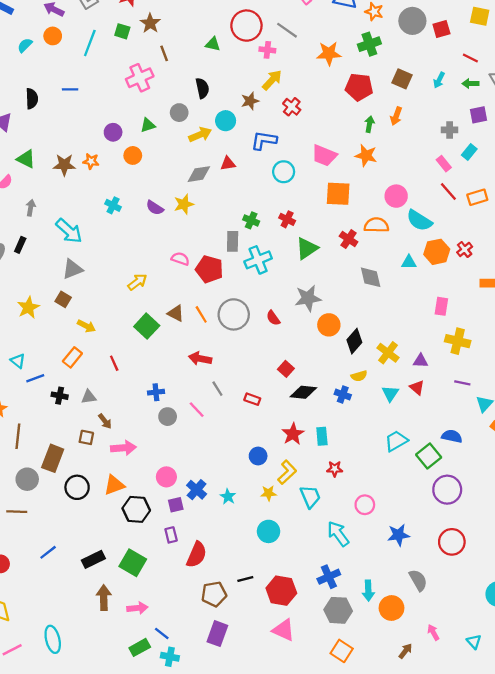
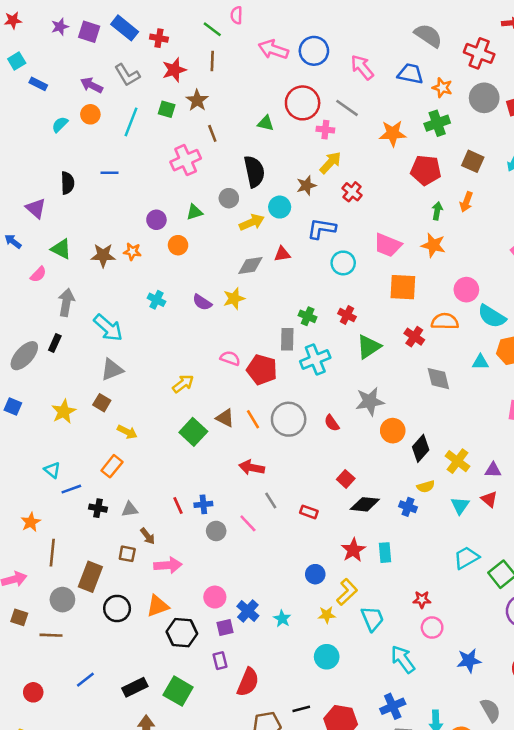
black semicircle: (202, 88) -> (254, 171), size x1.4
gray arrow: (31, 208) -> (66, 302), size x1.5
red line: (114, 363) -> (178, 506), moved
red star: (335, 469) -> (422, 600), moved

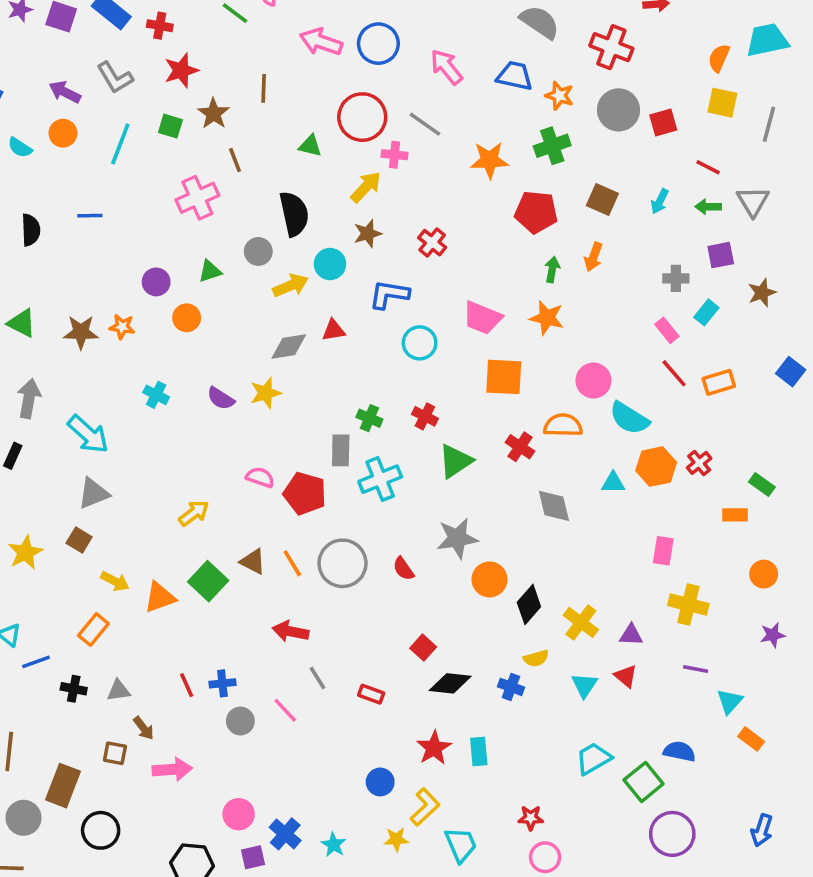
brown line: (212, 61) -> (264, 88), moved
cyan semicircle: (60, 124) -> (20, 148), turned -102
yellow arrow: (330, 163) -> (366, 187), moved
orange triangle: (158, 606) -> (160, 597), moved

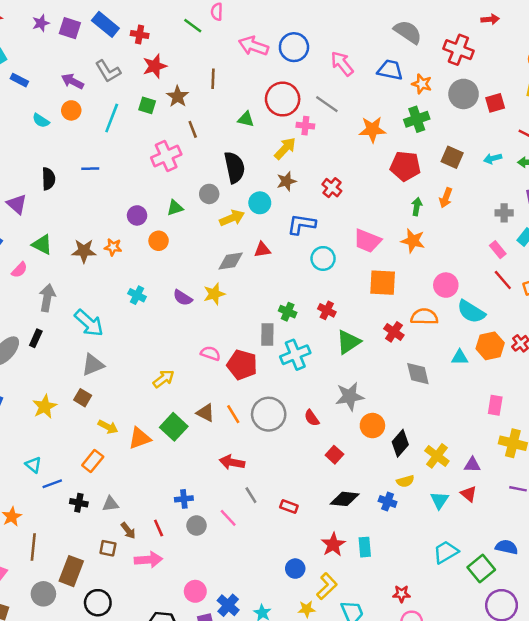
cyan arrow: (660, 201) -> (493, 159), turned 48
red square: (423, 648) -> (334, 455), moved
red line: (187, 685) -> (159, 528), moved

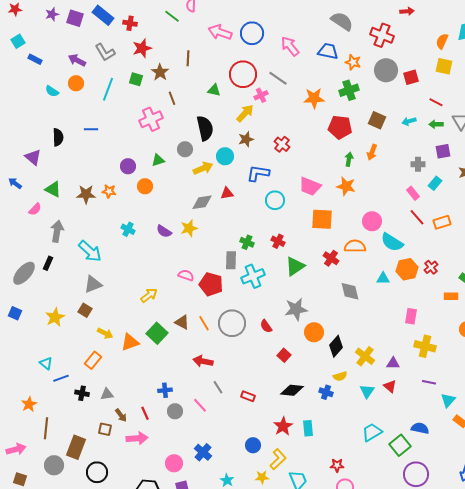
pink cross: (305, 126) -> (261, 95), turned -32
blue cross: (228, 605) -> (203, 452), moved

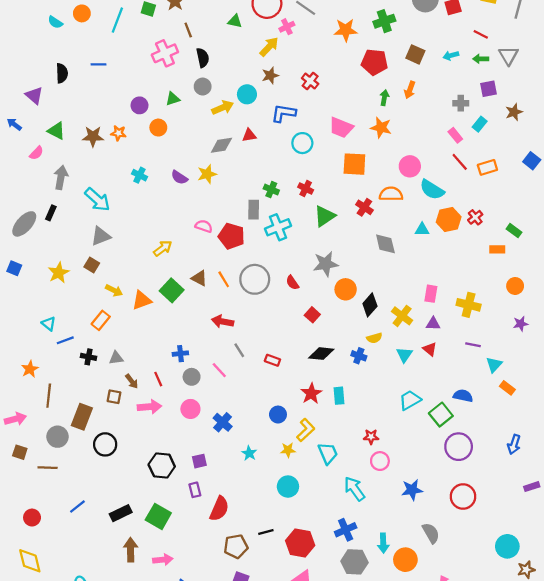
black semicircle: (205, 128) -> (203, 58), moved, size x0.7
pink rectangle: (411, 316) -> (431, 294), moved
pink circle: (174, 463) -> (190, 409), moved

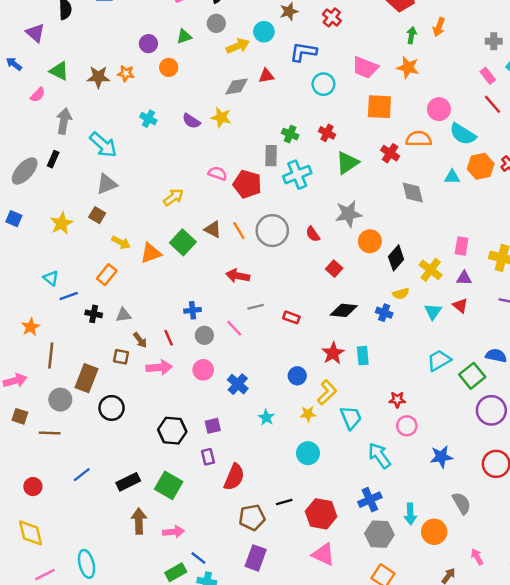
yellow star: (207, 174) -> (221, 117), turned 30
gray line: (239, 350) -> (256, 307), turned -72

